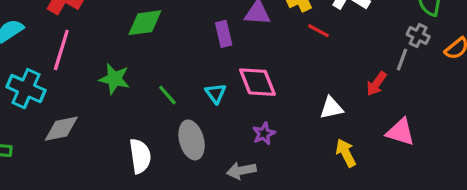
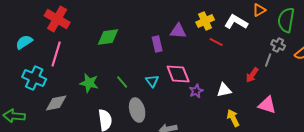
green star: (114, 79) -> (89, 83), moved
purple star: (264, 134) -> (196, 91), moved

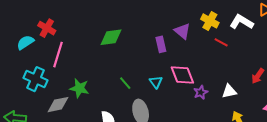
red cross: (57, 19) -> (47, 28), moved, size x0.7
yellow cross: (205, 21) -> (210, 21), turned -36
purple triangle: (178, 31) -> (182, 31), turned 36
green star: (89, 83) -> (79, 88), moved

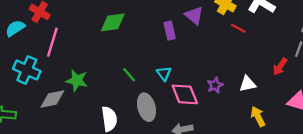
pink diamond: (182, 75) -> (185, 94), moved

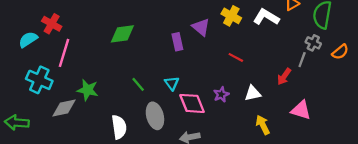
red line: (238, 28) -> (236, 57), moved

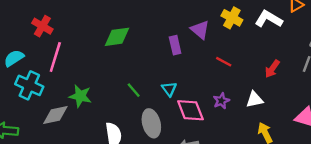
cyan semicircle: (28, 39) -> (14, 58), moved
red line: (236, 57) -> (224, 62), moved
red arrow: (284, 77) -> (272, 69), moved

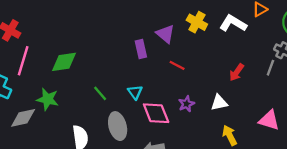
green diamond: (117, 37) -> (64, 62), moved
red line: (224, 62) -> (177, 65), moved

